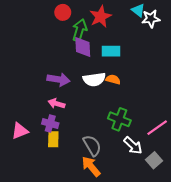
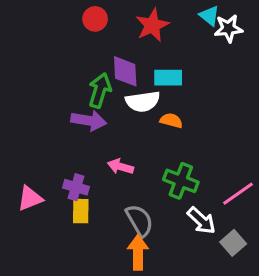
green arrow: (80, 30) -> (100, 90), moved
white semicircle: (94, 79) -> (143, 101), moved
pink arrow: (56, 104) -> (120, 167), moved
orange arrow: (91, 166) -> (138, 252), turned 40

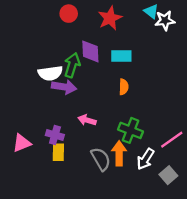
white semicircle: (143, 101) -> (50, 73), moved
orange semicircle: (171, 121) -> (124, 87), turned 77
white arrow: (201, 221) -> (145, 159), turned 80
orange arrow: (138, 252) -> (119, 153), moved

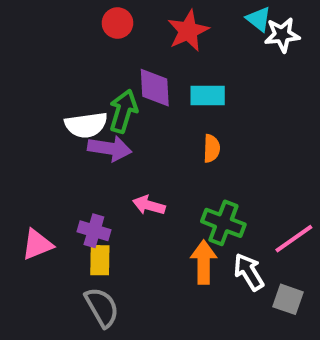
gray semicircle: (101, 159) -> (102, 307), moved
white arrow: (145, 159) -> (249, 272), turned 115
gray square: (168, 175) -> (288, 299), turned -30

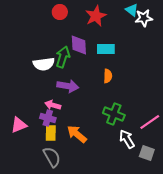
purple arrow: (110, 148) -> (68, 86), moved
pink arrow: (149, 205) -> (53, 105), moved
orange arrow: (204, 262) -> (77, 134), moved, turned -50

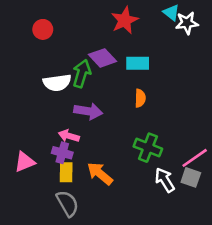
red circle: (60, 12) -> (43, 29), moved
purple diamond: (79, 45) -> (103, 58), turned -40
gray square: (147, 153) -> (191, 177), moved

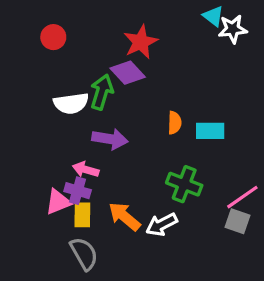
red star: (125, 20) -> (141, 42), moved
cyan rectangle: (138, 63) -> (210, 131), moved
pink triangle: (25, 162) -> (58, 202), moved
white arrow: (165, 180) -> (162, 225), moved, turned -85

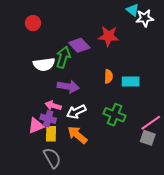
red star: (141, 42) -> (108, 36), moved, turned 30
white arrow: (162, 225) -> (76, 112), moved

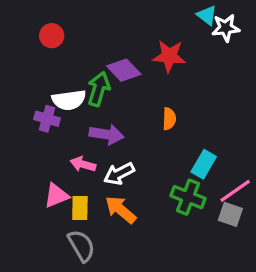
cyan rectangle: (131, 81) -> (204, 164), moved, turned -60
green cross: (115, 115) -> (188, 197), moved
purple cross: (48, 119) -> (47, 119), moved

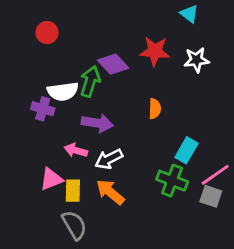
white star: (226, 28) -> (196, 60), moved

